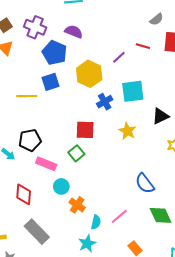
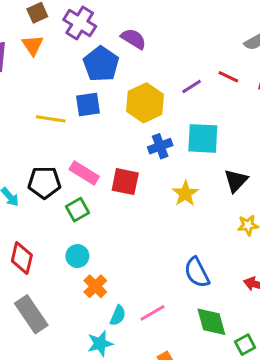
black triangle: (160, 116) -> (236, 181), turned -30
green square: (76, 153) -> (78, 210), moved
pink rectangle: (46, 164) -> (84, 173), moved

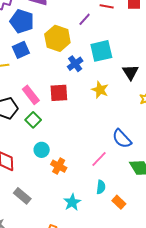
pink rectangle: (84, 173) -> (31, 95), turned 36
pink line: (152, 313) -> (99, 159), moved
gray rectangle: (31, 314) -> (22, 196), size x0.7
cyan semicircle: (118, 315) -> (101, 187), moved

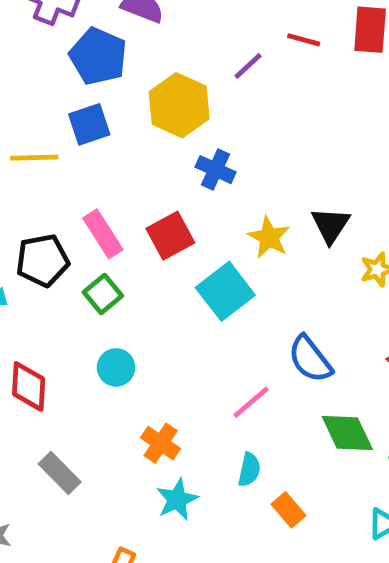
cyan square: (101, 51) -> (225, 291), moved, turned -30
blue cross: (75, 64) -> (215, 170), turned -35
black triangle: (130, 72) -> (331, 225), moved
red square: (59, 93) -> (170, 236), turned -30
orange cross: (59, 166) -> (161, 443), moved

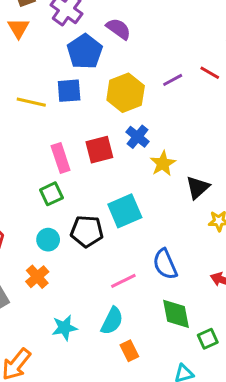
red square: (170, 236) -> (99, 150), moved
yellow star: (269, 237) -> (163, 164), moved
black pentagon: (43, 260) -> (87, 231), moved
orange cross: (161, 443) -> (37, 277), moved
cyan semicircle: (249, 470) -> (112, 321), size x1.4

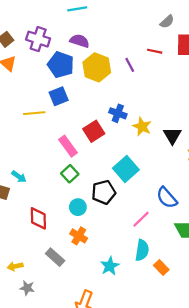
purple line: (173, 80) -> (130, 65), turned -72
yellow hexagon: (126, 93) -> (97, 67), moved

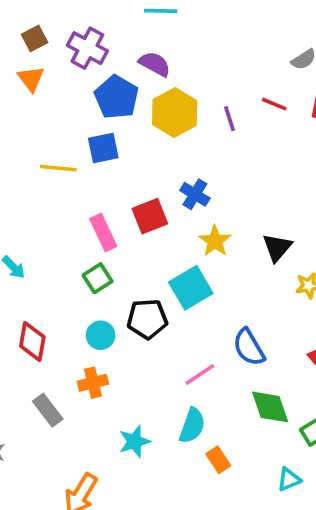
yellow star: (142, 127) -> (215, 241), moved
orange cross: (79, 236) -> (93, 383), turned 35

